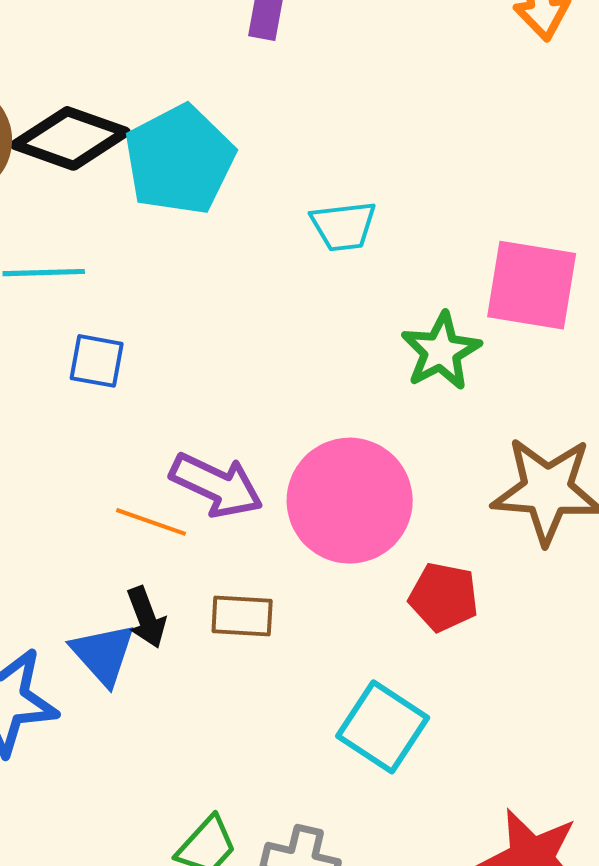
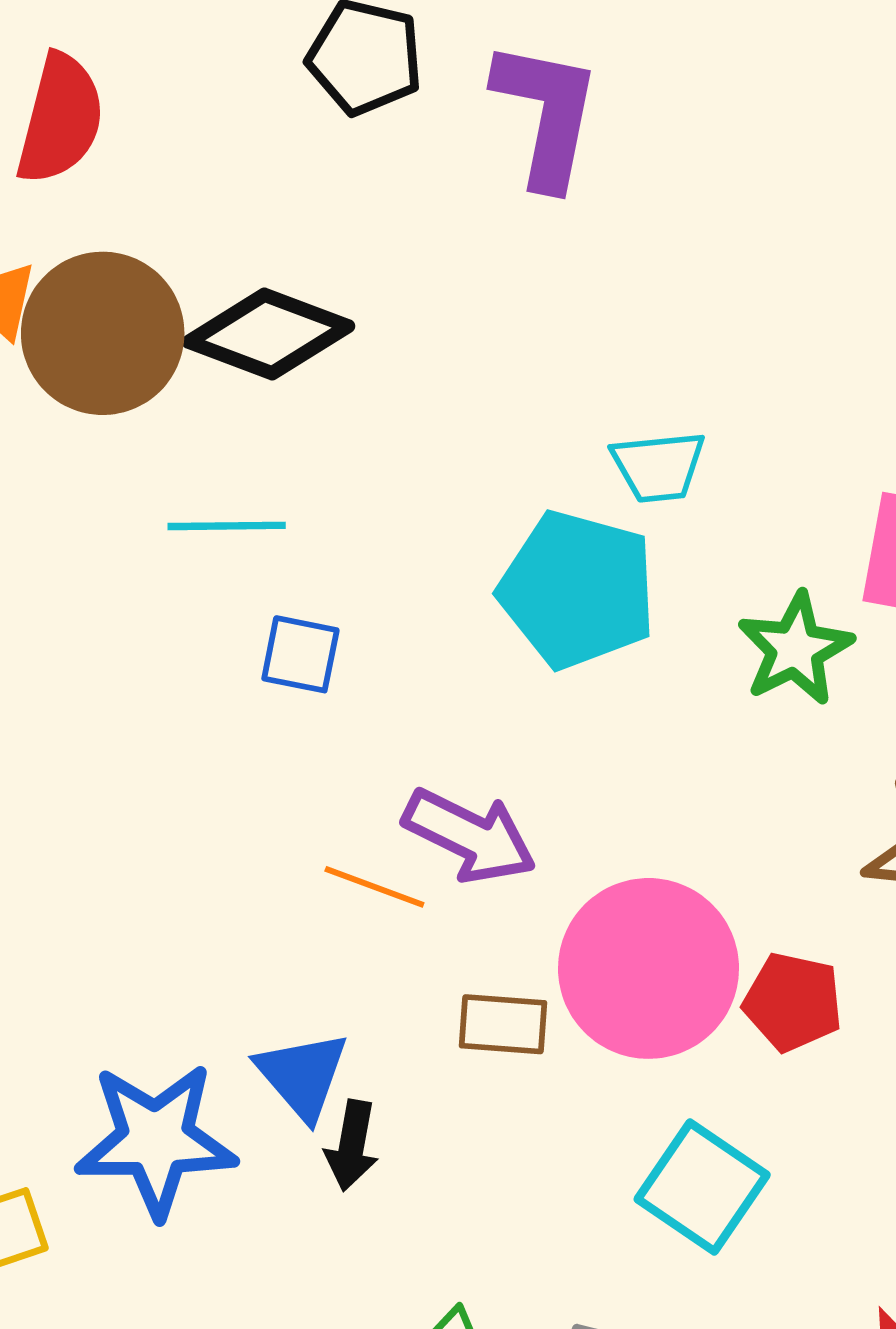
cyan pentagon: (179, 160) -> (577, 590), moved, turned -30
pink circle: (350, 501) -> (649, 968), moved
black arrow: (146, 617) -> (352, 1145), moved, turned 30

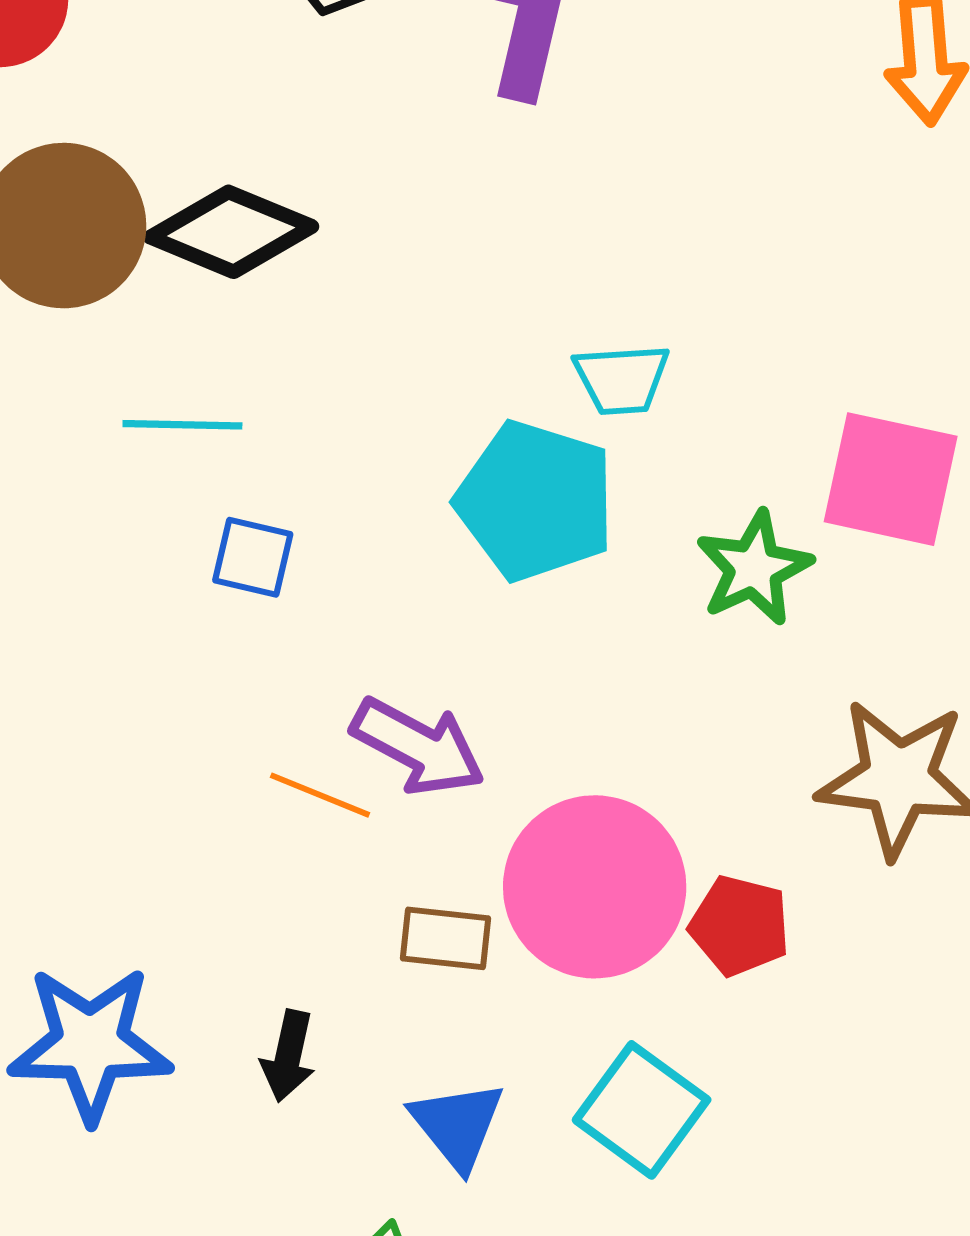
blue triangle: (302, 1075) -> (457, 1125), moved

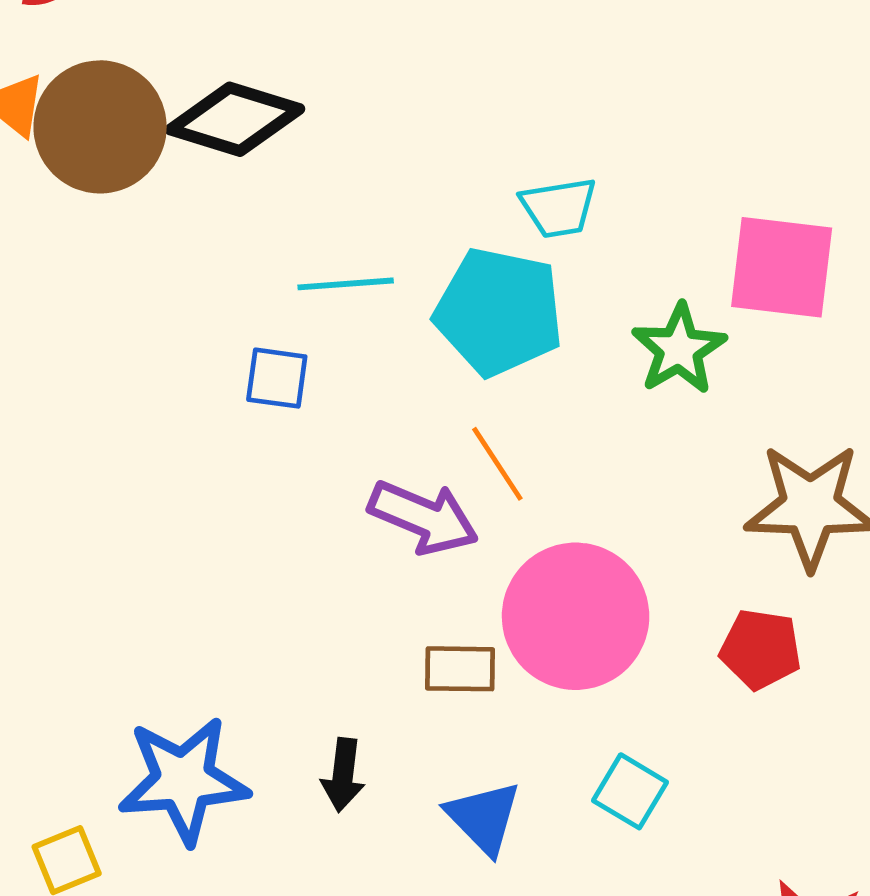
cyan line: (182, 425) -> (346, 284), moved
orange line: (320, 795) -> (497, 464), moved, turned 40
red pentagon: (740, 926) -> (761, 649), moved
cyan square: (642, 1110) -> (630, 791), size x0.7

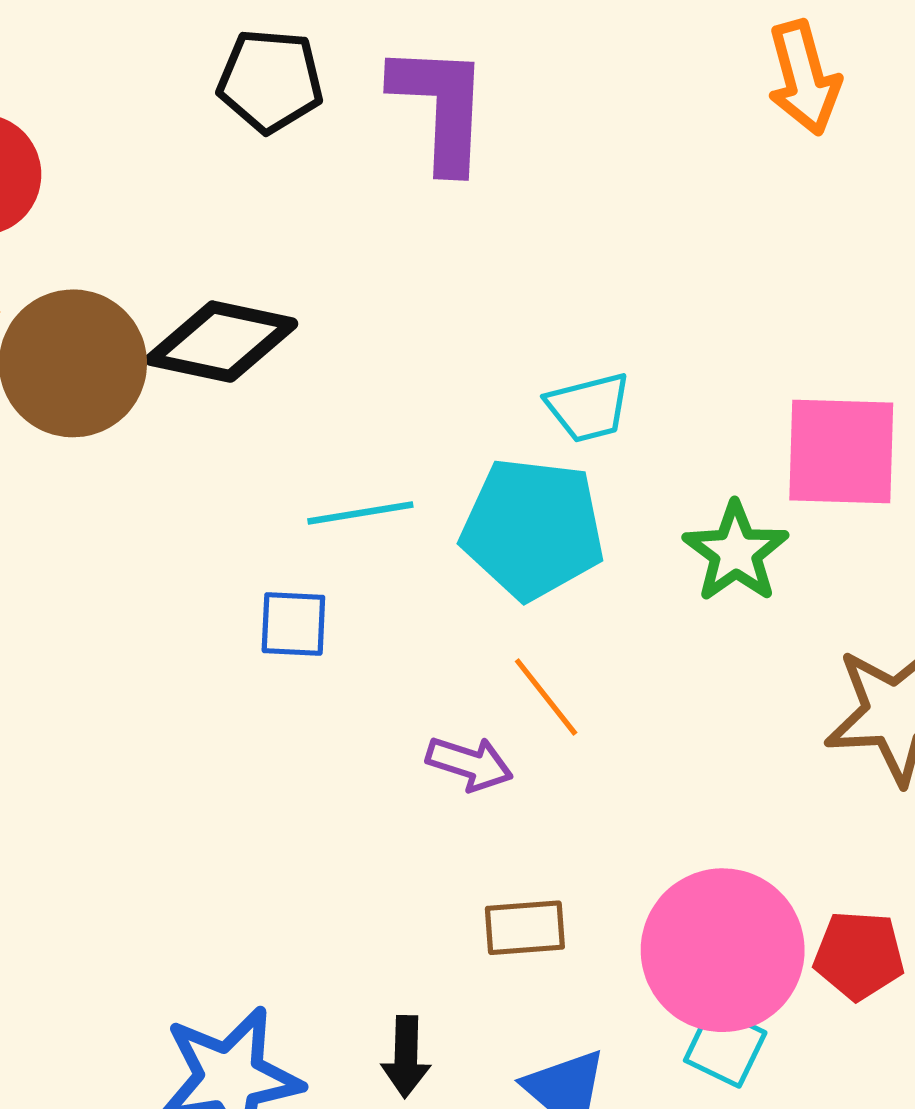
purple arrow: (423, 517) -> (469, 764), size x0.7
pink circle: (576, 616) -> (723, 950), moved
red pentagon: (761, 649) -> (859, 955), moved

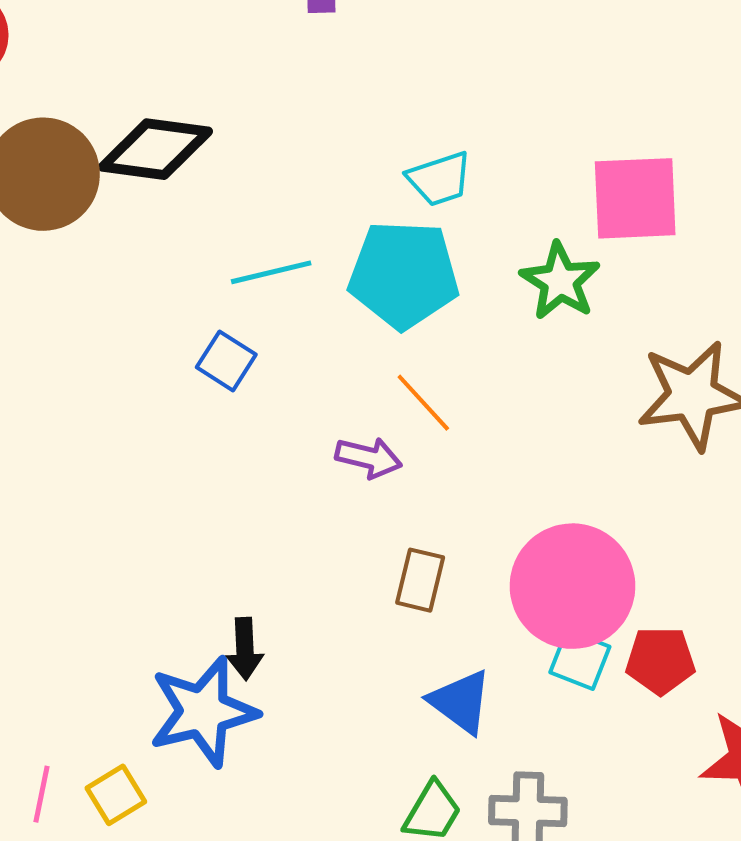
blue square: (293, 624) -> (226, 361), turned 34
brown rectangle: (525, 928) -> (420, 580), turned -68
red pentagon: (859, 955) -> (660, 661), moved
black arrow: (406, 1057) -> (245, 649), moved

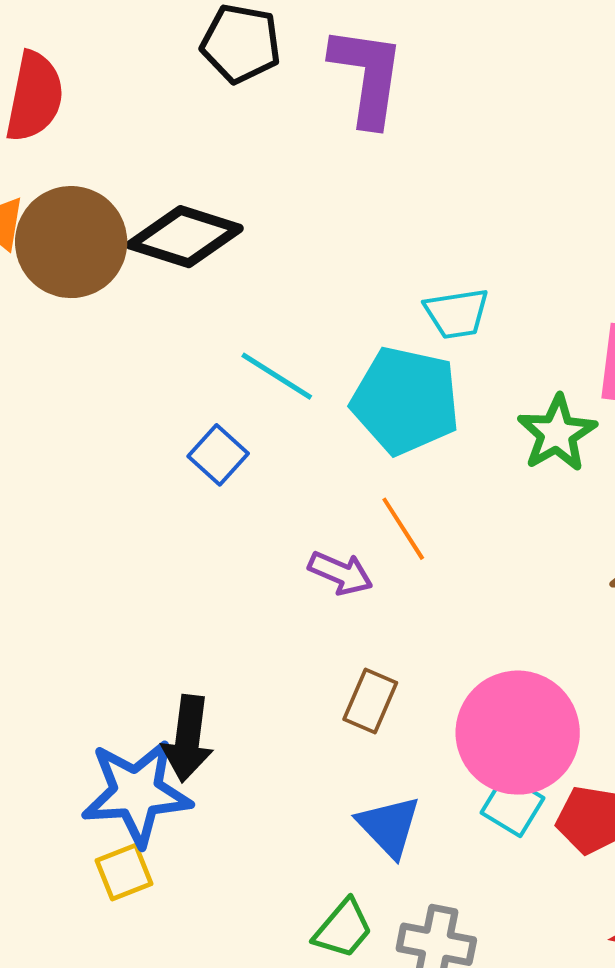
cyan line: (271, 272) -> (277, 376), turned 36
black arrow: (245, 649) -> (188, 739), size x1.4
yellow square: (116, 795) -> (124, 872), moved

